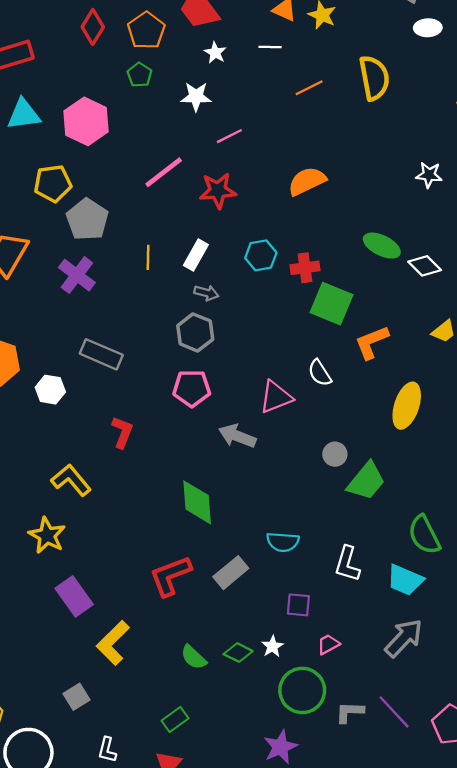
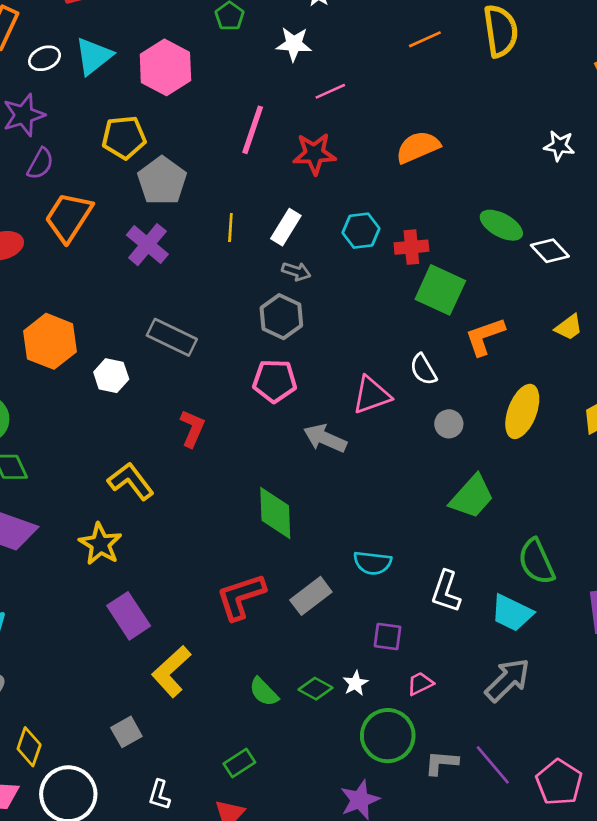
cyan triangle: (24, 114) -> (94, 56), turned -33
pink line: (164, 172) -> (253, 130), turned -36
gray circle: (335, 454) -> (449, 424), moved

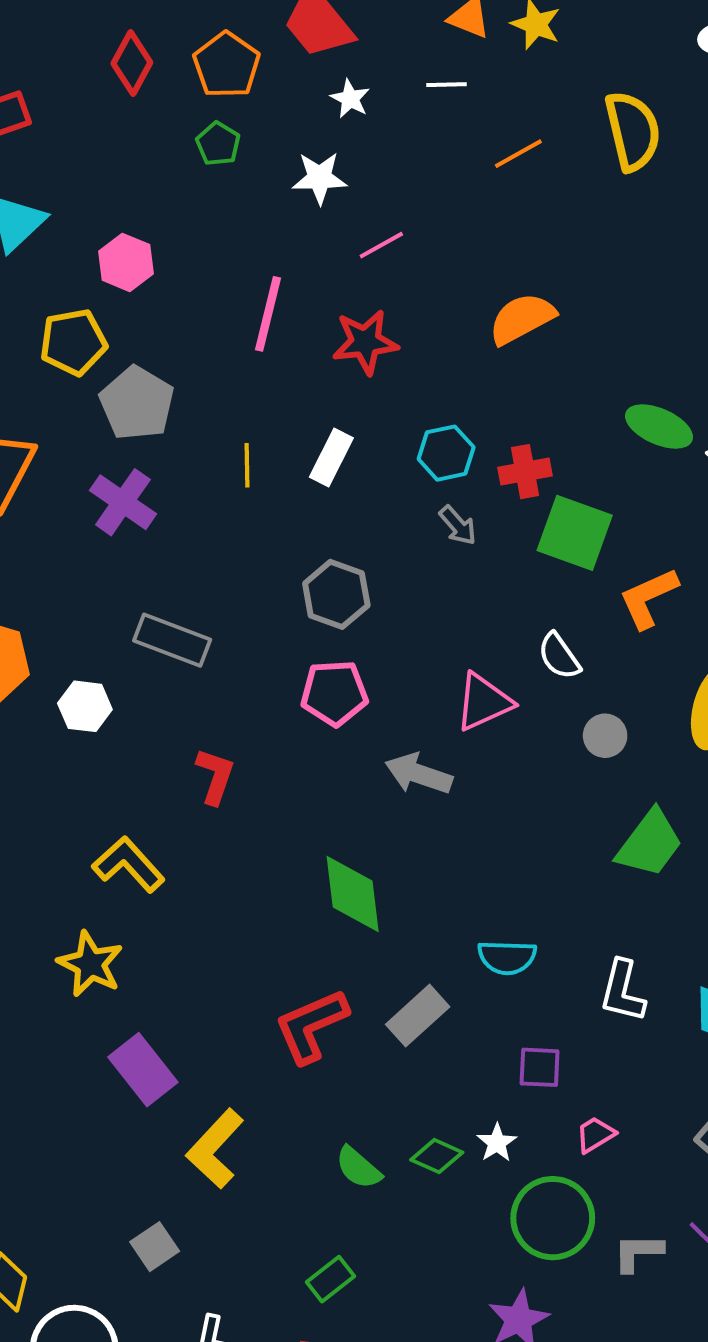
pink hexagon: (165, 67) -> (126, 262), moved, size x0.7
gray arrow: (296, 271) -> (458, 525), moved, turned 36

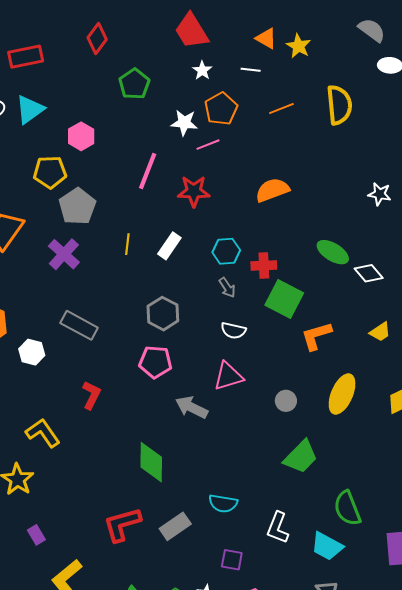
orange pentagon: (227, 65) -> (221, 109), moved
green pentagon: (218, 144) -> (134, 84), size x1.4
white star: (320, 178) -> (184, 123), moved
white semicircle: (559, 656) -> (233, 331), moved, turned -50
purple rectangle: (143, 1070) -> (36, 535), size x0.6

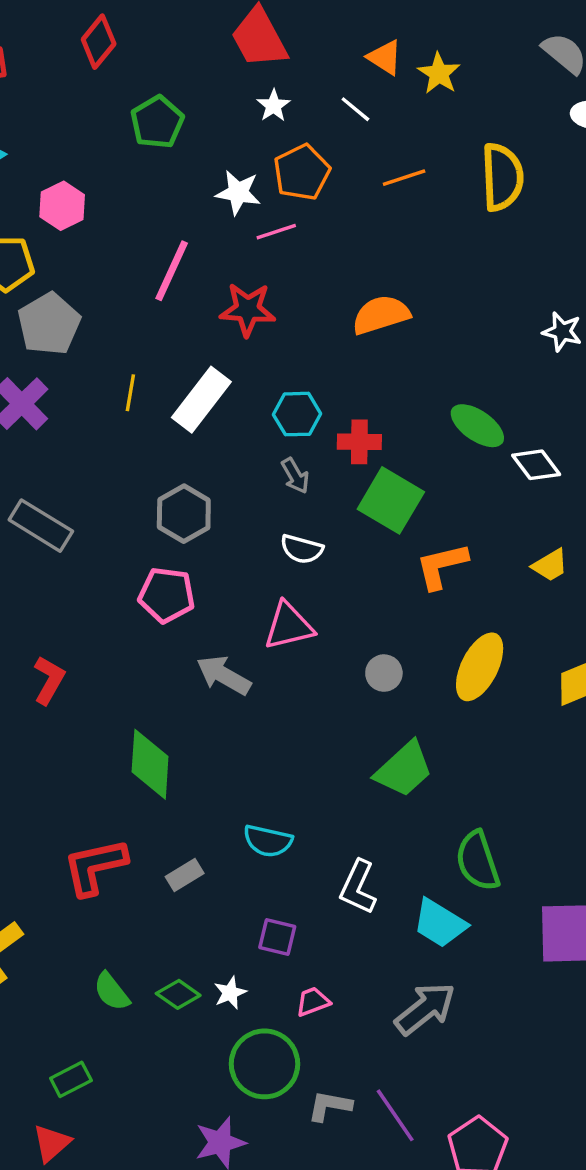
white line: (251, 70) -> (355, 109), turned 30
white rectangle: (169, 246) -> (201, 400), size x1.4
red L-shape: (91, 395) -> (49, 680), moved
gray rectangle: (175, 526) -> (185, 875), size x0.7

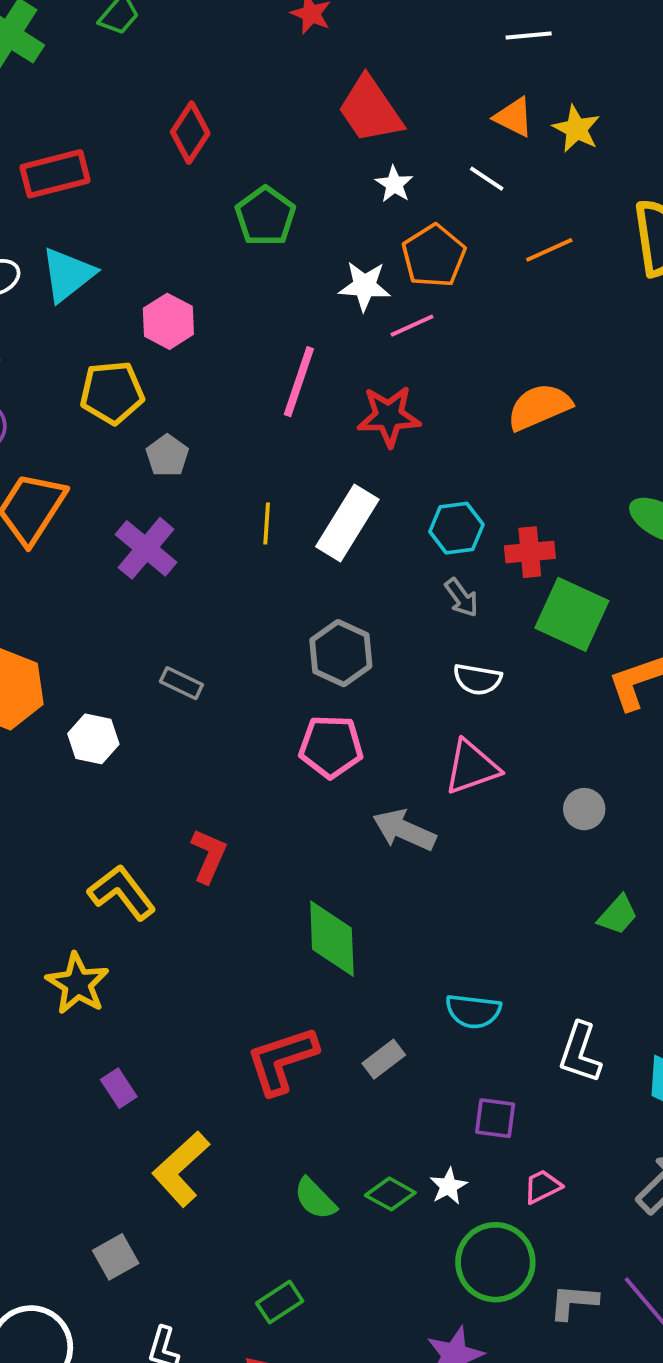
gray pentagon: (49, 324) -> (167, 456), size x0.6
gray rectangle: (41, 526) -> (181, 683), size x0.6
green trapezoid: (404, 769) -> (618, 915), size x0.6

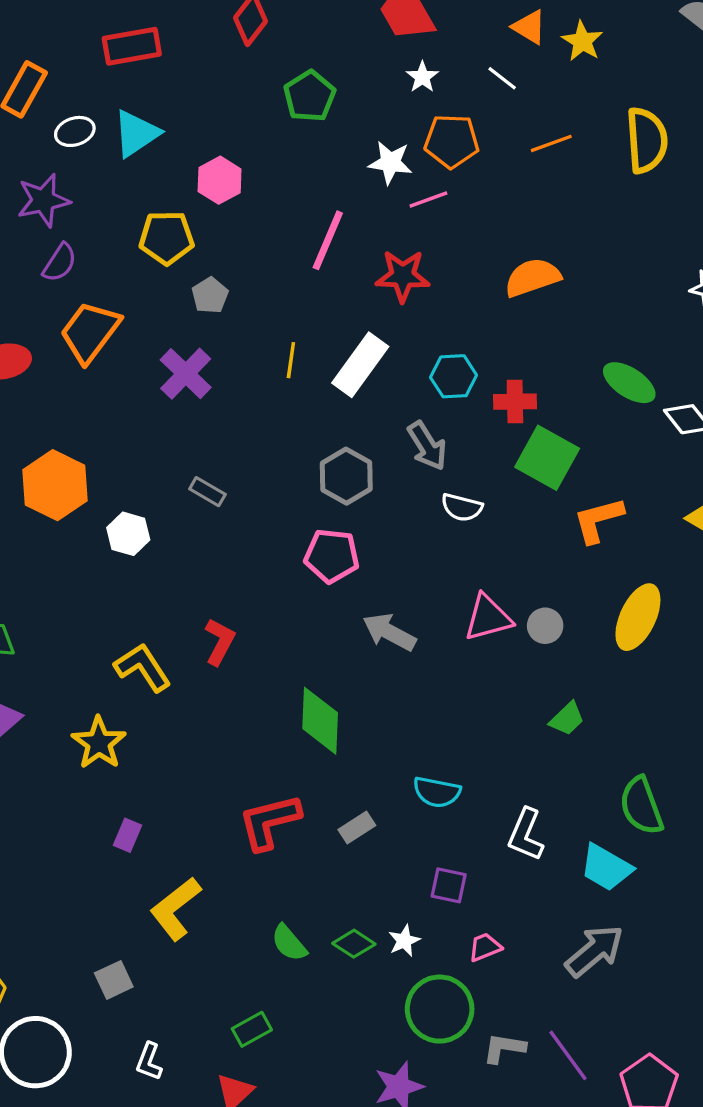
orange pentagon: (434, 256) -> (452, 141), turned 30
gray arrow: (462, 598) -> (427, 446), moved, size x1.4
pink triangle: (472, 767) -> (488, 618), moved
purple rectangle: (119, 1088) -> (128, 835), turned 52

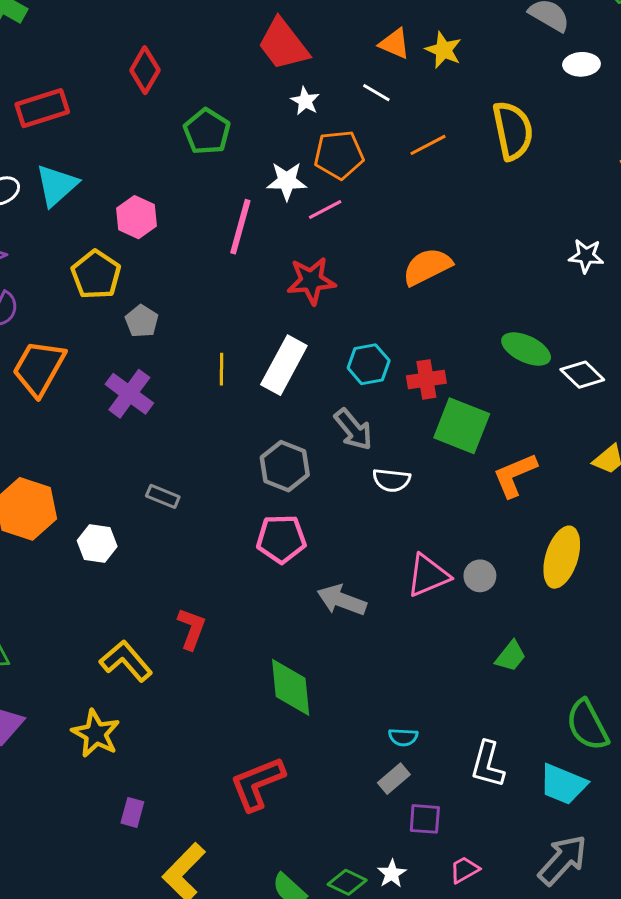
yellow pentagon: (167, 238) -> (96, 275), turned -30
pink line: (328, 240) -> (240, 227), moved
cyan semicircle: (437, 792) -> (403, 737), size x0.7
gray rectangle: (357, 827) -> (394, 779), moved

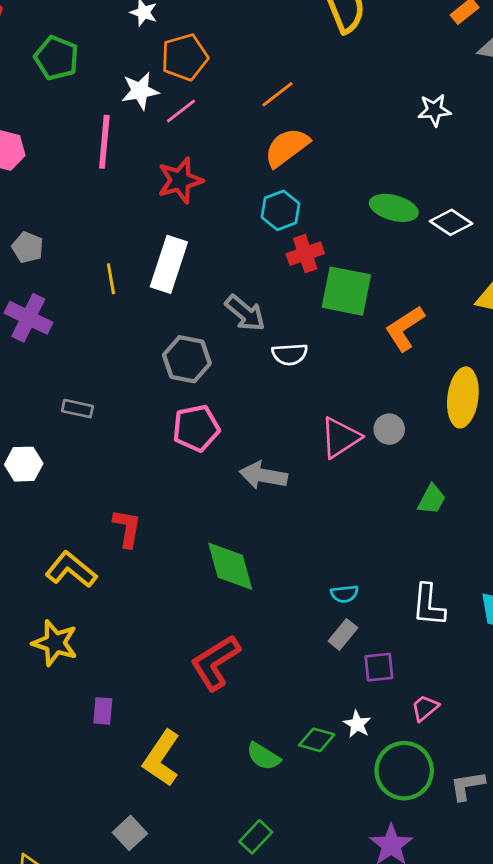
orange line: (428, 145) -> (277, 94), moved
cyan hexagon: (369, 364) -> (280, 210), moved

